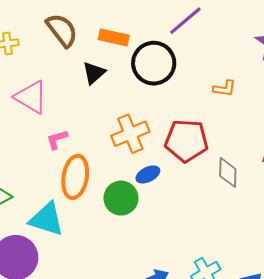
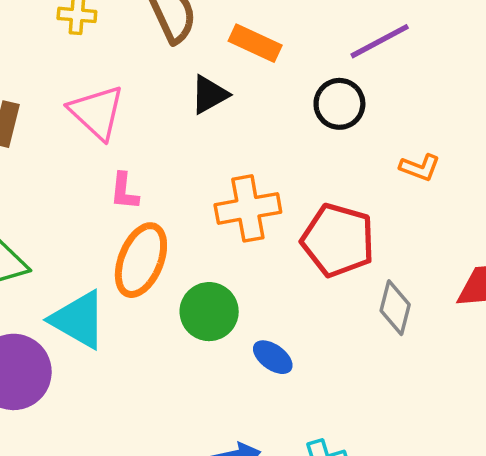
black circle: (154, 63) -> (339, 104), moved, size x0.7
pink L-shape: (57, 139) -> (124, 191), turned -80
blue ellipse: (148, 174) -> (273, 357), moved, turned 50

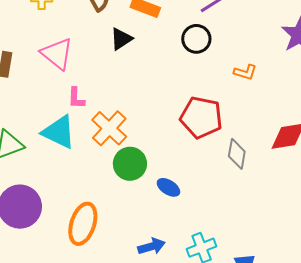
orange cross: (248, 208) -> (109, 128), moved, turned -33
orange ellipse: (141, 260) -> (83, 224), moved
cyan triangle: (78, 320) -> (59, 132), moved

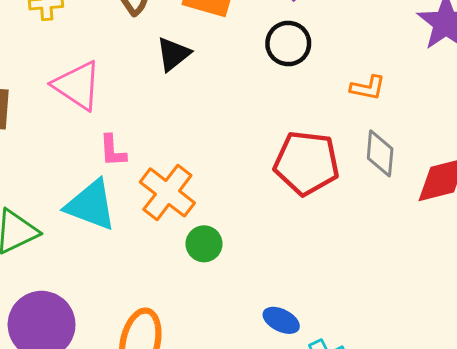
gray diamond: (237, 154) -> (380, 153), moved
green circle: (130, 164) -> (204, 244), size x0.7
blue ellipse: (168, 187) -> (281, 320), moved

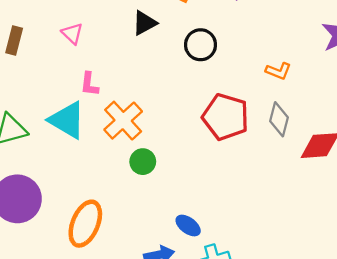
black circle: (288, 44) -> (201, 45), moved
pink triangle: (77, 86) -> (72, 33), size x0.6

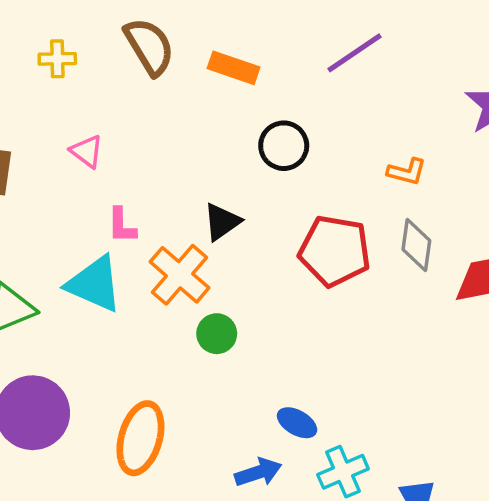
black triangle: (144, 23) -> (222, 222), moved

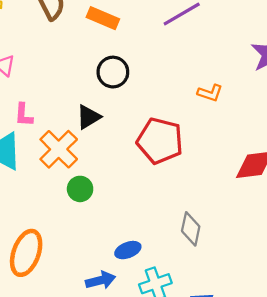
black circle: (284, 146) -> (113, 72), moved
gray diamond: (416, 245) -> (191, 229), moved
blue ellipse: (297, 423) -> (128, 250), turned -55

